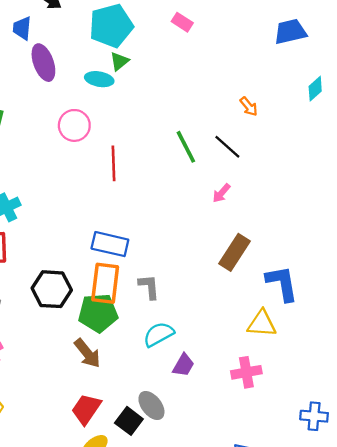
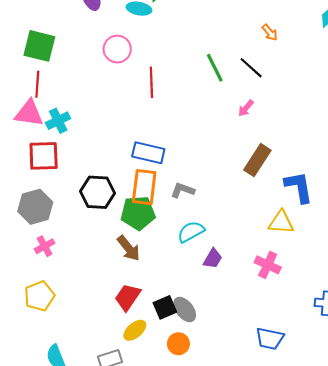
gray L-shape: (149, 287) -> (183, 190), turned -65
pink cross: (246, 372) -> (268, 265), turned 35
gray ellipse: (151, 405) -> (185, 310), moved
black square: (129, 421) -> (165, 307), turned 30

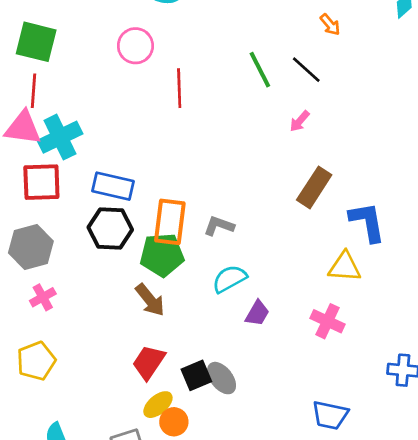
cyan cross: (58, 121) -> (60, 137), size x1.4
blue rectangle: (148, 153) -> (113, 186), moved
orange circle: (178, 344) -> (174, 422), moved

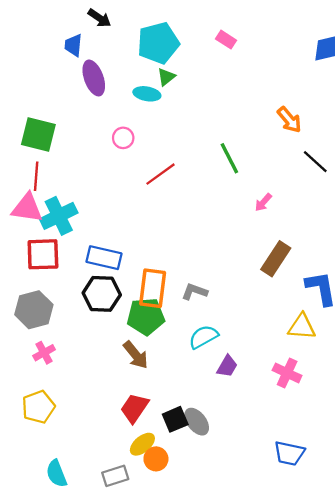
orange arrow: (330, 25) -> (289, 120), size x1.4
pink circle: (135, 46) -> (123, 138), size x0.7
black line: (306, 70) -> (315, 162), moved
red line: (179, 88) -> (160, 174), turned 56

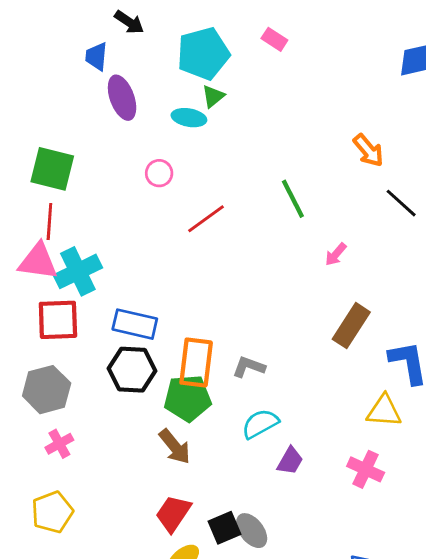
pink rectangle: (226, 40) -> (274, 39), moved

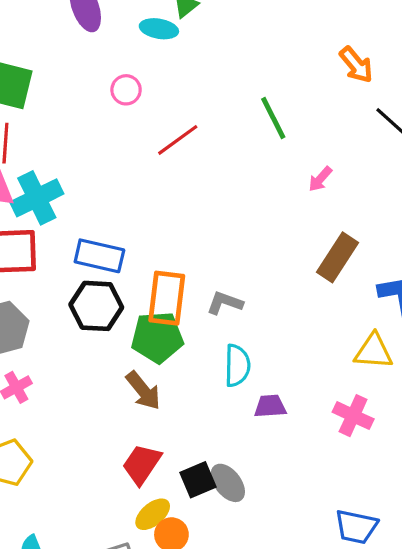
cyan semicircle: (260, 424) -> (237, 365), turned 120
purple trapezoid: (290, 461) -> (270, 406), turned -124

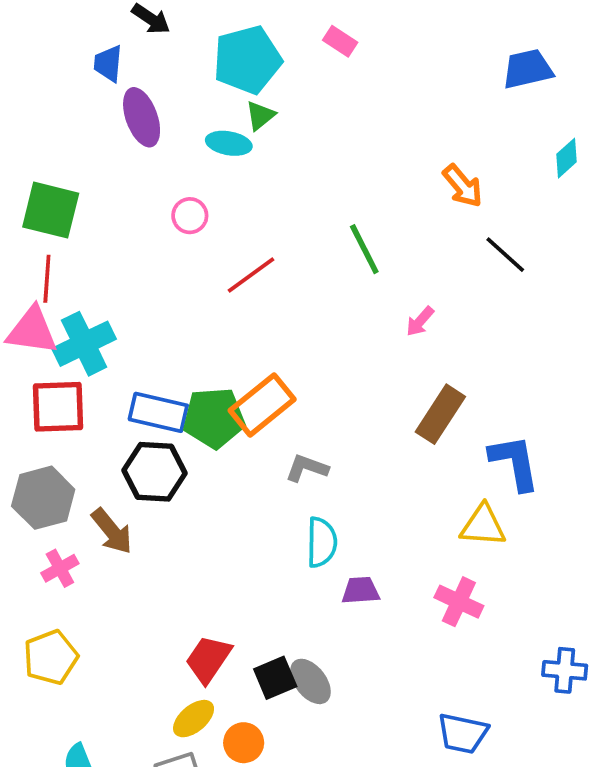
orange rectangle: (167, 298) -> (262, 405), moved, turned 44
green pentagon: (157, 337) -> (214, 418), moved
brown arrow: (143, 391) -> (112, 531), moved
yellow ellipse: (153, 514) -> (194, 719), moved

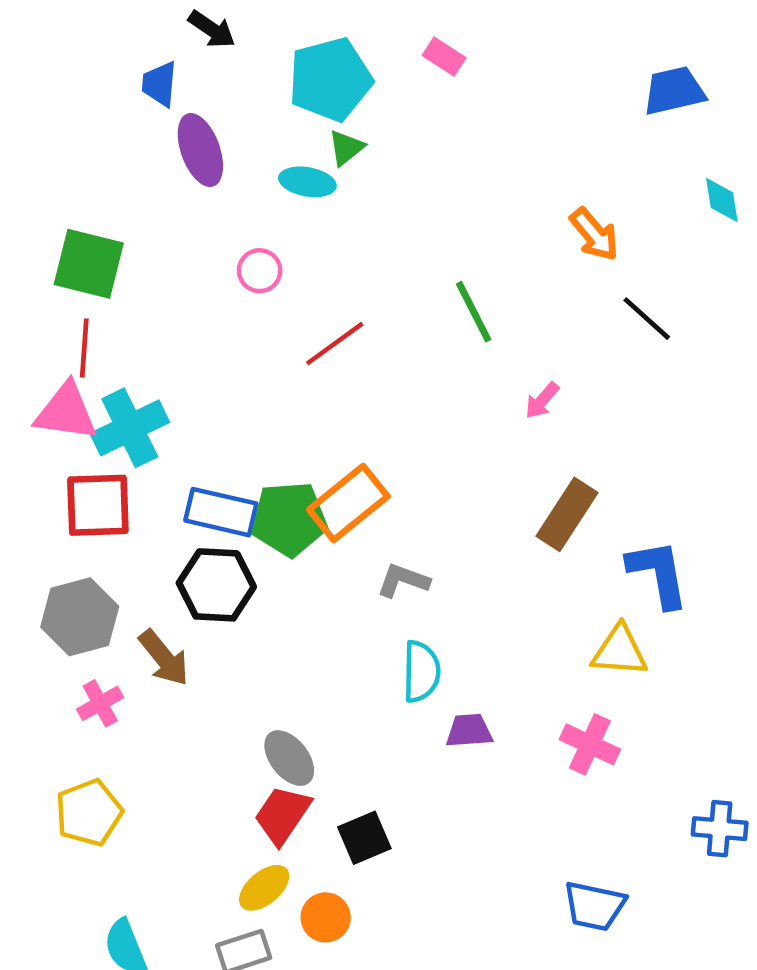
cyan diamond: (567, 158) -> (722, 200), turned -57
gray ellipse: (310, 681) -> (289, 758), moved

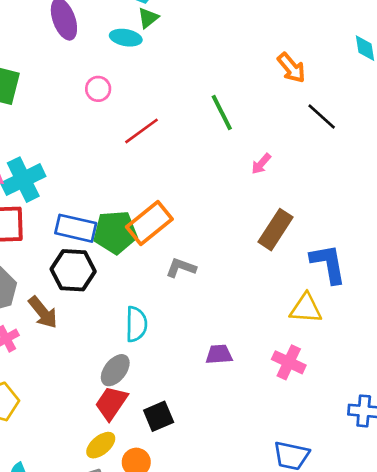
cyan semicircle: (421, 671) -> (136, 324), moved
gray ellipse: (289, 758) -> (115, 370), turned 76

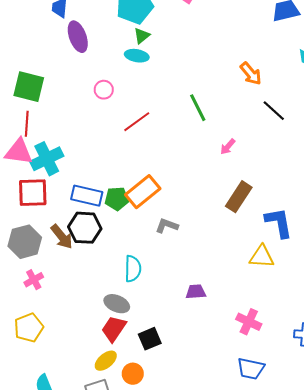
cyan ellipse: (126, 38) -> (137, 56), moved
green pentagon: (115, 232) -> (117, 199), size x0.7
brown arrow: (43, 312) -> (62, 237), moved
pink cross: (289, 362) -> (249, 322), moved
gray ellipse: (115, 370) -> (117, 304), turned 75

